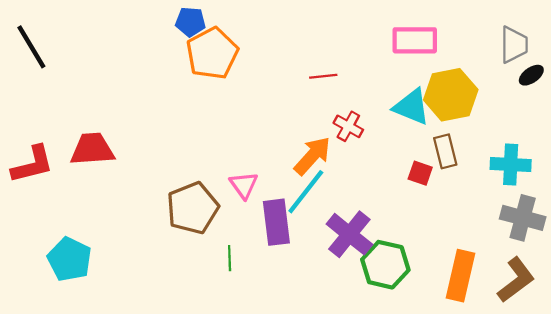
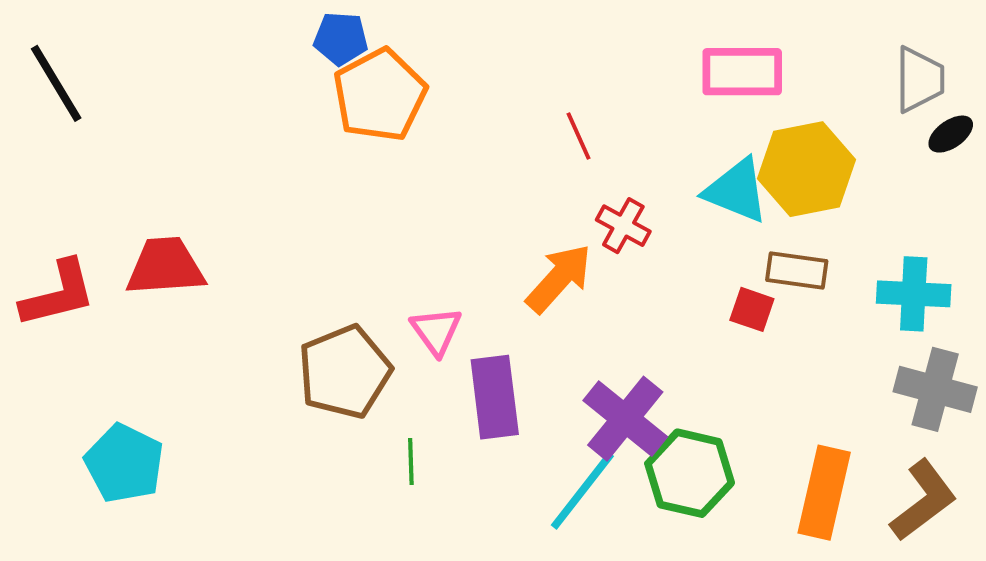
red line: (323, 76) -> (578, 136), turned 72
brown rectangle: (445, 151) -> (797, 270), turned -68
cyan line: (306, 192) -> (582, 491), moved

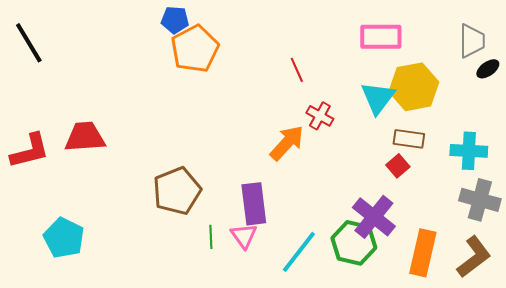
cyan triangle: (736, 191) -> (378, 98), turned 45
red square: (752, 309) -> (398, 166), moved, turned 30
pink triangle: (436, 331) -> (244, 236), moved
purple cross: (625, 419) -> (374, 217), moved

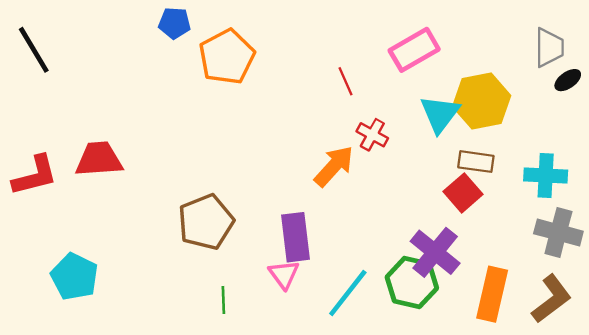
blue pentagon: (175, 20) -> (175, 23), moved
pink rectangle: (381, 37) -> (414, 50), moved, turned -30
red square: (398, 166) -> (463, 193), size x1.4
green line: (211, 237) -> (223, 300), moved

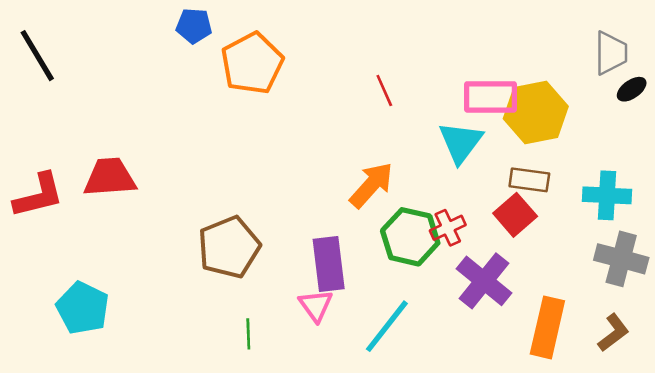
pink rectangle: (414, 50) -> (490, 97), moved, turned 30
cyan triangle: (440, 114) -> (461, 142), moved
red cross: (372, 135) -> (448, 228), moved, turned 36
green hexagon: (412, 283) -> (410, 237), moved
brown L-shape: (551, 299) -> (613, 333), size x0.7

